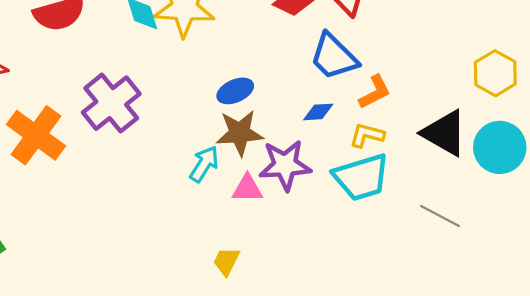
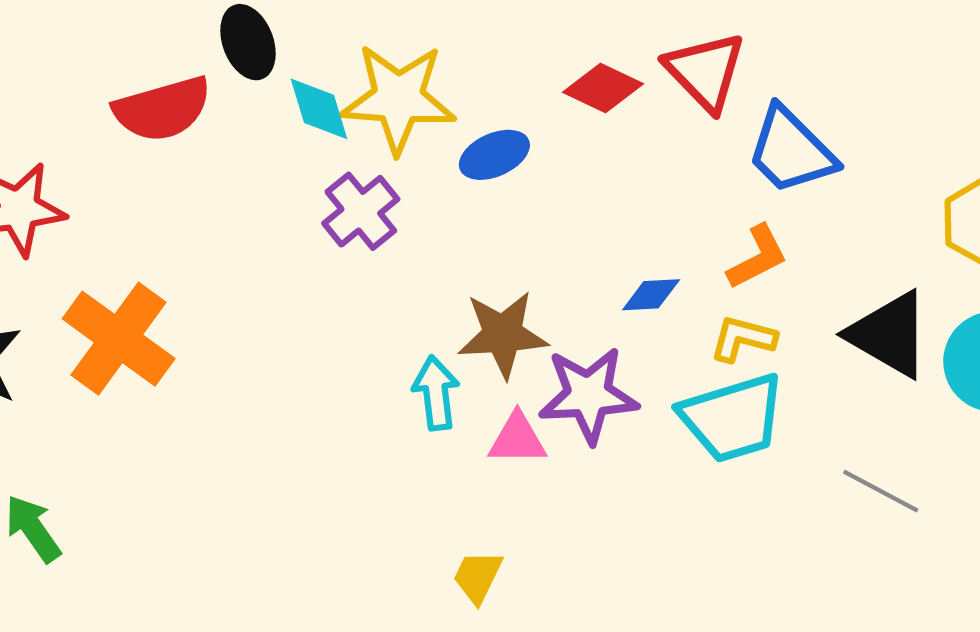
blue trapezoid: (334, 57) -> (791, 151), moved
blue ellipse: (235, 91) -> (494, 155), moved
purple cross: (111, 103) -> (361, 211), moved, size x0.7
cyan arrow: (204, 164) -> (436, 393), turned -39

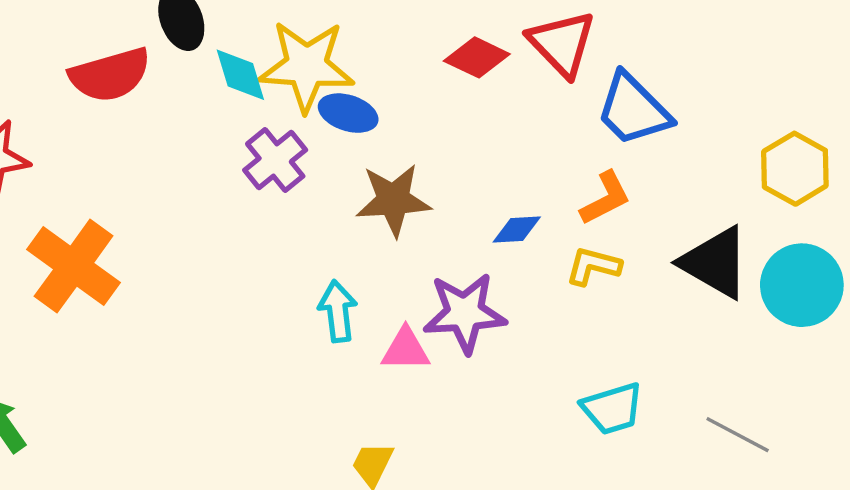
blue ellipse: (494, 155) -> (348, 113), moved, turned 42
brown star: (503, 334) -> (393, 200), moved
cyan trapezoid: (732, 418) -> (612, 409), moved, size x0.7
gray line: (881, 491) -> (738, 435), moved

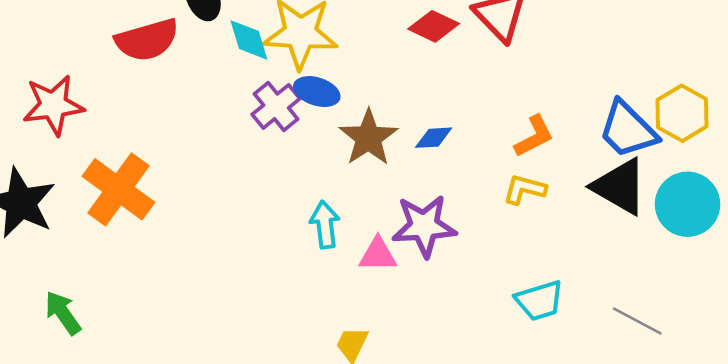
blue trapezoid: (633, 110) -> (628, 130), moved
blue ellipse: (348, 113) -> (317, 92), moved
brown star: (393, 200) -> (368, 138), turned -30
blue diamond: (517, 230) -> (434, 138), moved

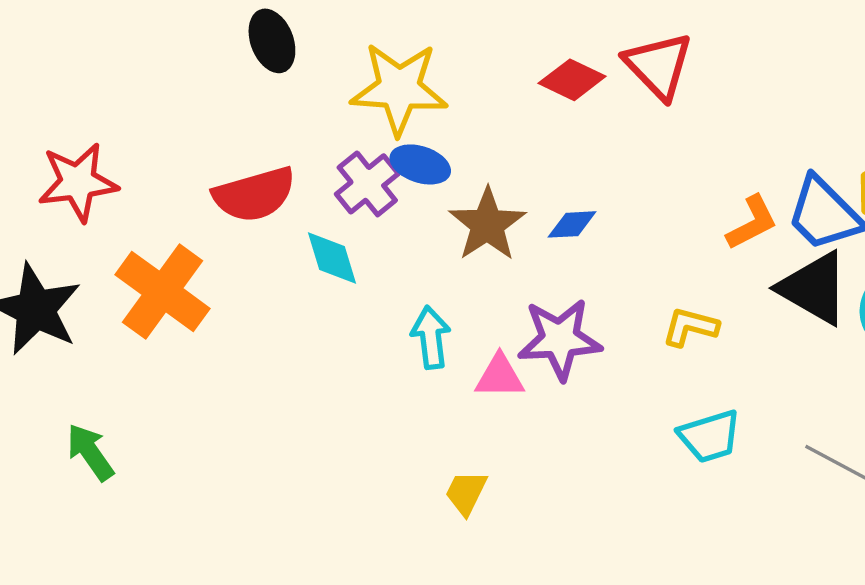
red semicircle: (147, 40) -> (254, 194), moved
cyan diamond: (249, 40) -> (332, 258), moved
orange L-shape: (534, 136) -> (752, 223), moved
yellow L-shape: (525, 189) -> (690, 327), moved

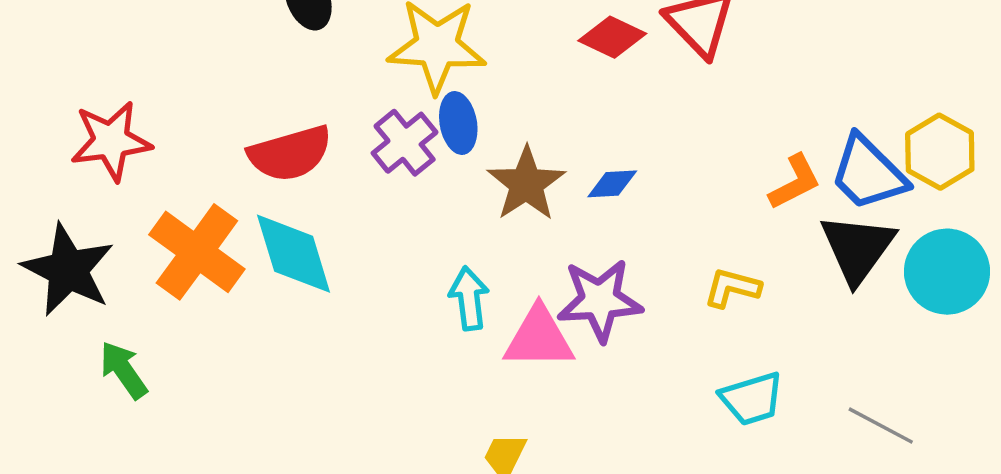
blue ellipse: (420, 164) -> (458, 123), turned 62
cyan diamond: (332, 258) -> (294, 254), moved, size x1.5
black triangle: (814, 288) -> (857, 248), turned 36
pink triangle: (500, 376) -> (539, 338), size x1.4
green arrow: (90, 452) -> (124, 370), moved

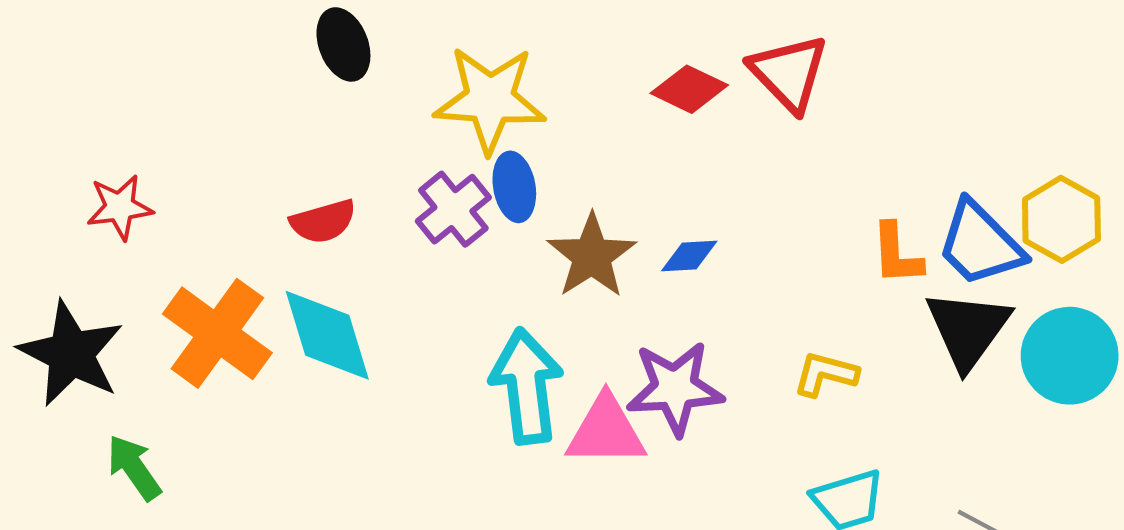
red star: (111, 141) -> (120, 207), size x0.7
red semicircle: (290, 153) -> (323, 221), size x0.7
orange L-shape: (795, 182) -> (897, 254), turned 114
cyan arrow: (469, 298) -> (527, 386), size x1.6

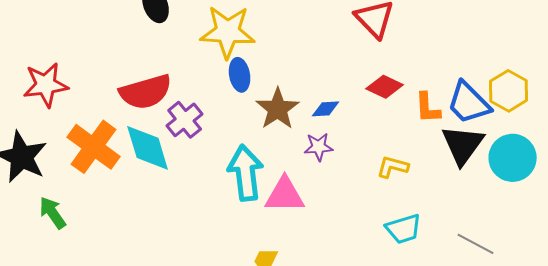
red diamond: (689, 89) -> (385, 87), moved
red star: (120, 207) -> (46, 85), size x1.4
purple cross: (453, 209) -> (185, 120), moved
red semicircle: (323, 221) -> (146, 92), size x1.6
purple star: (675, 388) -> (319, 147), moved, size x0.6

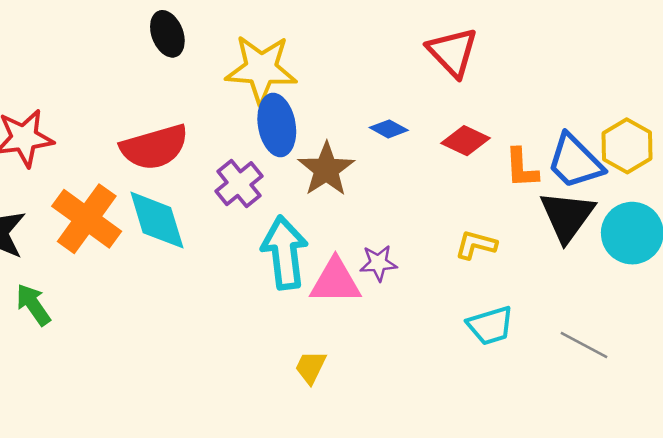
blue ellipse: (240, 75) -> (277, 125), size x1.4
blue diamond: (326, 109) -> (389, 129), moved, turned 32
purple cross: (185, 120) -> (239, 184), moved
purple star: (319, 147) -> (378, 263), moved

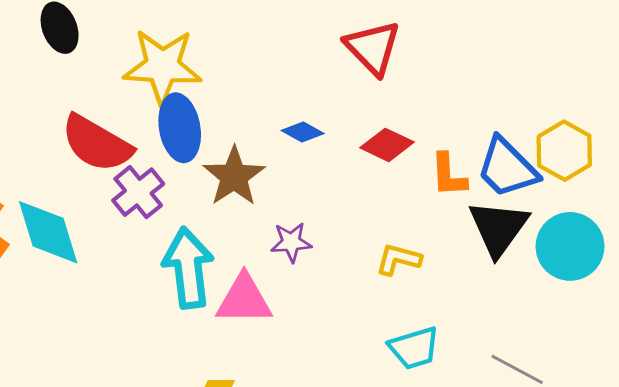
red semicircle: (154, 147) -> (97, 143), moved, turned 46
purple star: (378, 263) -> (291, 242), moved

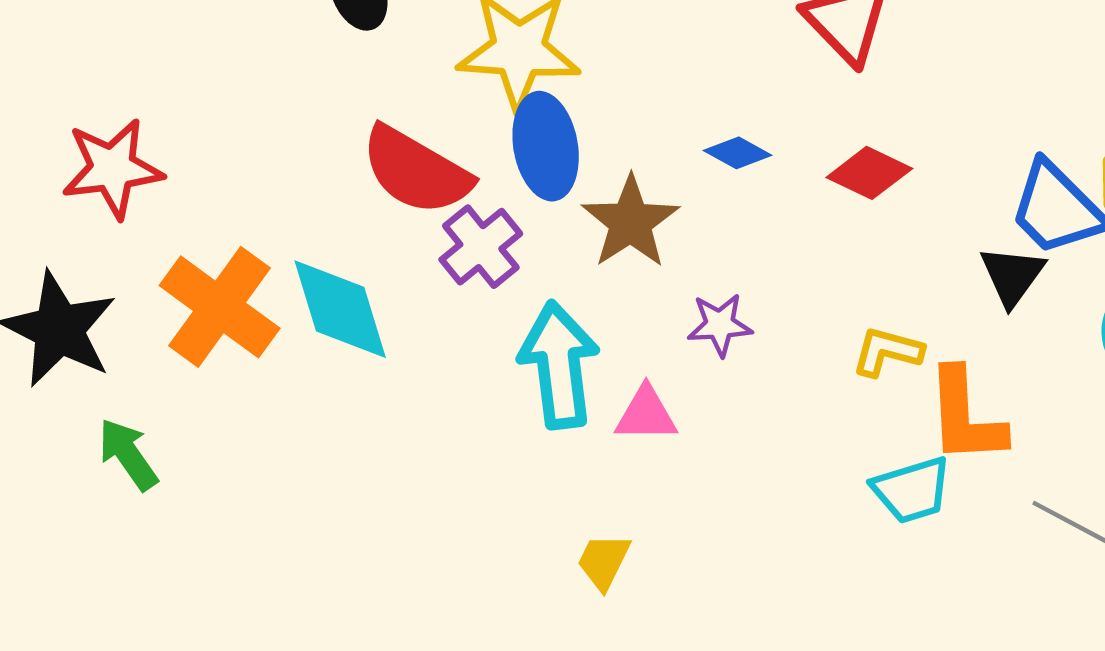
orange L-shape: (448, 175) -> (965, 416), moved, size x1.4
black triangle: (499, 228) -> (1012, 276), moved, size x0.7
pink triangle: (244, 299) -> (646, 414), size x0.7

